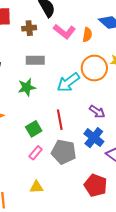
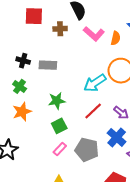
gray rectangle: (35, 60) -> (48, 65), moved
green star: (27, 87) -> (57, 101), moved
red line: (60, 120) -> (93, 111), moved, turned 54

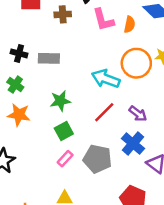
pink L-shape: (94, 34) -> (103, 20), turned 35
cyan arrow: (95, 83) -> (106, 79), turned 55
orange star: (22, 112) -> (19, 115), turned 30

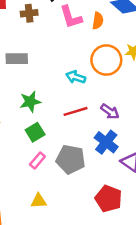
cyan arrow: (106, 79) -> (76, 77), size x0.7
red line: (104, 112) -> (76, 111), turned 30

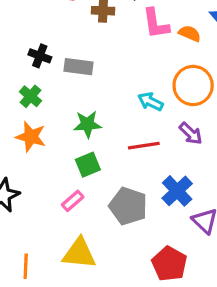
orange semicircle: (98, 21) -> (190, 33), turned -84
purple arrow: (110, 112) -> (191, 133), moved
pink rectangle: (37, 160) -> (73, 201), moved
yellow triangle: (39, 201) -> (79, 253), size x1.6

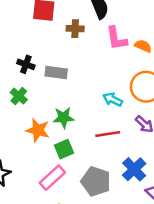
orange star: (31, 137) -> (38, 130), moved
pink rectangle: (73, 201) -> (52, 178), size x1.5

